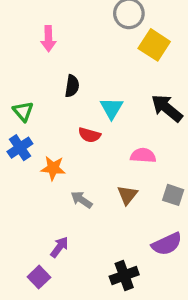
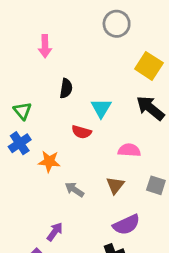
yellow square: (154, 45) -> (149, 66), moved
purple semicircle: (167, 244) -> (126, 225), moved

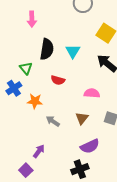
black semicircle: (66, 88) -> (47, 49), size x1.5
cyan triangle: (101, 108) -> (73, 51), moved
green triangle: (22, 111) -> (26, 68), moved

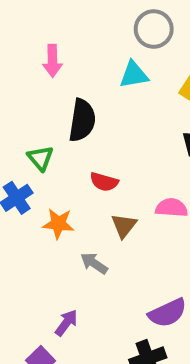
cyan triangle: (73, 51) -> (134, 75), moved, turned 49
brown triangle: (82, 118) -> (124, 226), moved

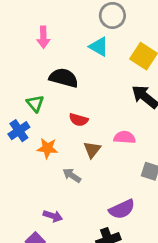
cyan triangle: (134, 75) -> (99, 47), turned 40
black semicircle: (82, 120) -> (64, 78), turned -84
purple arrow: (66, 323) -> (53, 216), turned 72

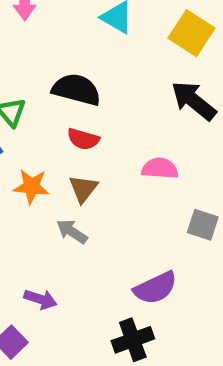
black semicircle: (64, 78) -> (76, 89), moved
brown triangle: (92, 150) -> (83, 189), moved

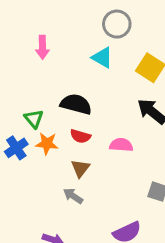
pink semicircle: (160, 168) -> (121, 145), moved
orange star: (31, 186) -> (47, 143), moved

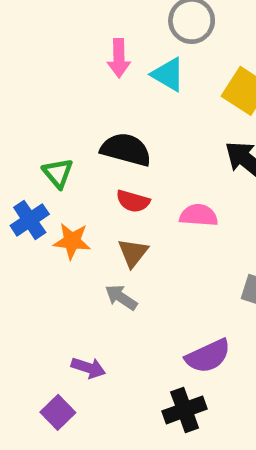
pink arrow: (43, 47) -> (119, 58), moved
orange star: (47, 143) -> (72, 241), moved

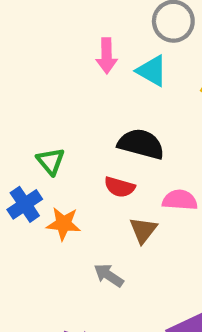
black semicircle: (126, 150) -> (141, 144), moved
brown triangle: (133, 253) -> (143, 230), moved

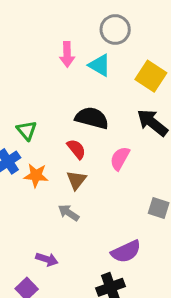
red semicircle: (120, 187) -> (76, 149), turned -145
pink semicircle: (180, 200) -> (120, 158), turned -65
brown triangle: (143, 230) -> (76, 180), moved

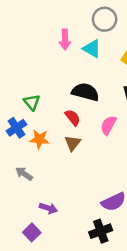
gray arrow: (69, 213) -> (24, 174), moved

